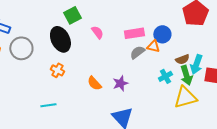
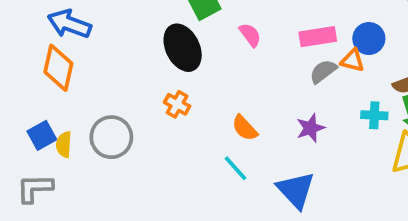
gray circle: (21, 48) -> (111, 137), moved
cyan cross: (165, 76) -> (374, 115), turned 32
purple star: (120, 83) -> (310, 128), moved
cyan line: (48, 105) -> (236, 168), moved, turned 56

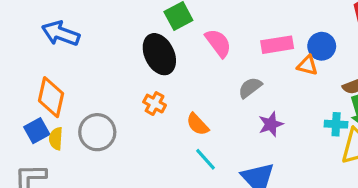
pink semicircle: (250, 35) -> (218, 43), size x1.4
orange diamond: (58, 68) -> (51, 97), moved
gray semicircle: (323, 71) -> (250, 88), moved
cyan cross: (374, 115) -> (336, 124), moved
orange semicircle: (245, 128) -> (198, 124), moved

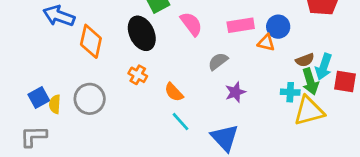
orange diamond: (51, 97) -> (91, 41), moved

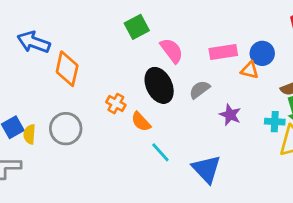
black ellipse: (142, 33) -> (159, 85), moved
orange semicircle: (174, 92) -> (141, 122), moved
purple star: (235, 92) -> (230, 115), moved, turned -30

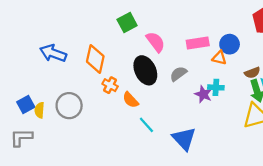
blue arrow: (34, 42) -> (53, 53), moved
orange diamond: (67, 69) -> (95, 59), moved
cyan cross: (275, 122) -> (216, 87), moved

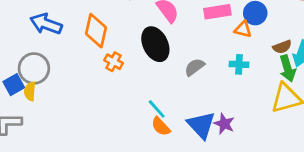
gray semicircle: (178, 74) -> (195, 67), moved
purple star: (203, 94) -> (224, 124), moved
orange semicircle: (131, 100) -> (161, 126), moved
gray circle: (69, 106) -> (34, 68), moved

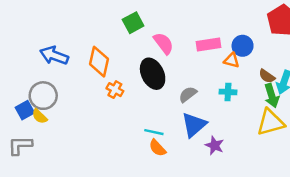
brown semicircle: (282, 47) -> (267, 76), turned 56
yellow semicircle: (30, 91) -> (40, 116), turned -49
cyan line: (157, 109) -> (154, 132), turned -36
blue triangle: (201, 125) -> (194, 125), moved, turned 32

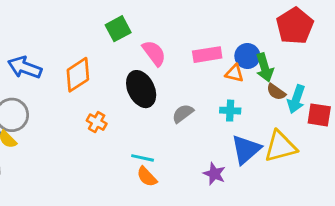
orange diamond: (99, 62) -> (78, 75), turned 44
orange cross: (115, 90) -> (97, 122), moved
green arrow: (272, 96) -> (265, 67), moved
blue triangle: (194, 125) -> (246, 149), moved

